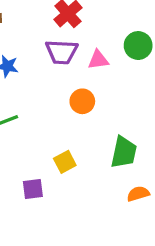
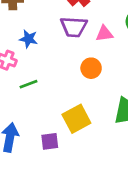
yellow square: (65, 162) -> (76, 119), size x1.5

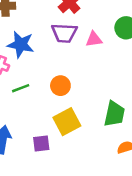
blue star: (28, 39) -> (21, 45), size x1.5
orange circle: (91, 68) -> (60, 86), moved

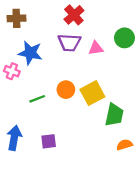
green line: (21, 88) -> (37, 99), moved
yellow square: (67, 122) -> (92, 93), moved

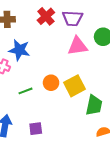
red cross: (74, 15) -> (46, 16), moved
purple trapezoid: (69, 42) -> (72, 18), moved
pink triangle: (96, 48) -> (78, 46), size x1.5

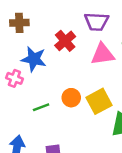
red cross: (46, 16) -> (65, 41), moved

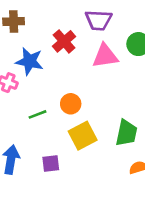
yellow square: (99, 101) -> (83, 136), moved

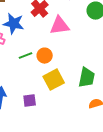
pink triangle: (105, 56) -> (60, 26), moved
green line: (37, 114) -> (26, 56), moved

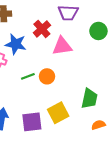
yellow square: (54, 80) -> (58, 113), moved
purple square: (30, 101) -> (32, 122), size x1.5

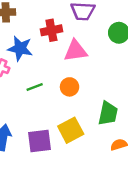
red cross: (42, 29) -> (51, 30), turned 30
orange circle: (47, 76) -> (70, 87), moved

